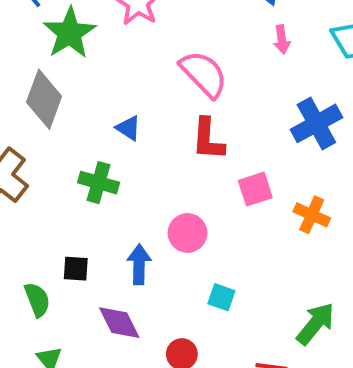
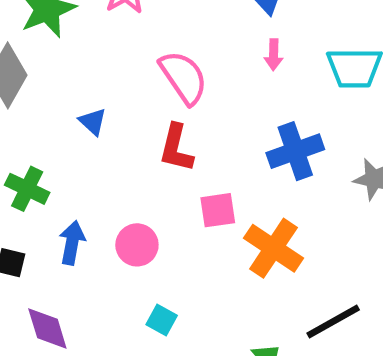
green cross: (99, 183) -> (27, 189), moved
orange cross: (312, 215) -> (273, 248), size x1.5
blue arrow: (139, 264) -> (72, 243), moved

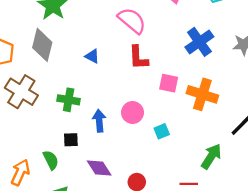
pink square: (218, 210) -> (169, 83), turned 36
cyan square: (162, 320) -> (162, 131), moved, turned -35

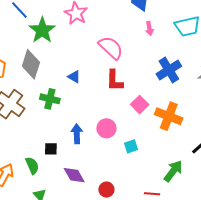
pink square: (169, 83) -> (140, 105), turned 30
green cross: (69, 100) -> (50, 99), moved

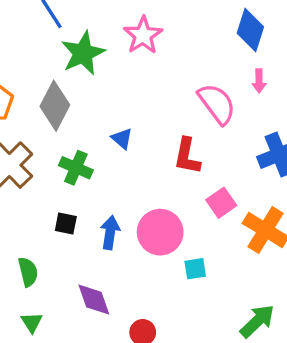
pink semicircle: (111, 48) -> (217, 104), moved
pink circle: (106, 128) -> (160, 232), size x1.4
black square: (51, 149) -> (66, 224), moved

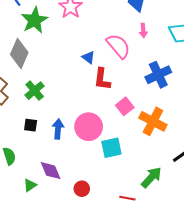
blue triangle: (122, 139) -> (88, 57), moved
green cross: (76, 168) -> (35, 91), turned 30
cyan square: (195, 269) -> (111, 148), size x1.5
green triangle: (32, 322) -> (30, 185), moved, turned 32

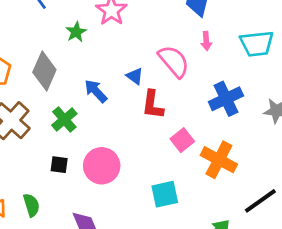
green star: (34, 20) -> (76, 32), moved, size x0.6
pink circle: (89, 127) -> (102, 166), moved
blue arrow: (58, 129) -> (96, 91), moved, turned -48

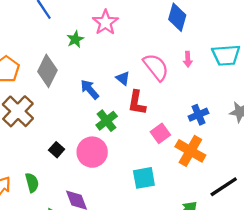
pink arrow: (206, 41) -> (188, 59), moved
blue cross: (226, 99) -> (198, 115), moved, size x0.7
green cross: (64, 119) -> (107, 121), moved
black square: (59, 165) -> (57, 150), turned 32

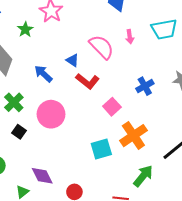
red L-shape: (137, 103) -> (88, 81), turned -55
green cross: (107, 121) -> (14, 102), moved
orange cross: (190, 151) -> (133, 136), moved, turned 32
pink circle: (92, 152) -> (51, 114), moved

